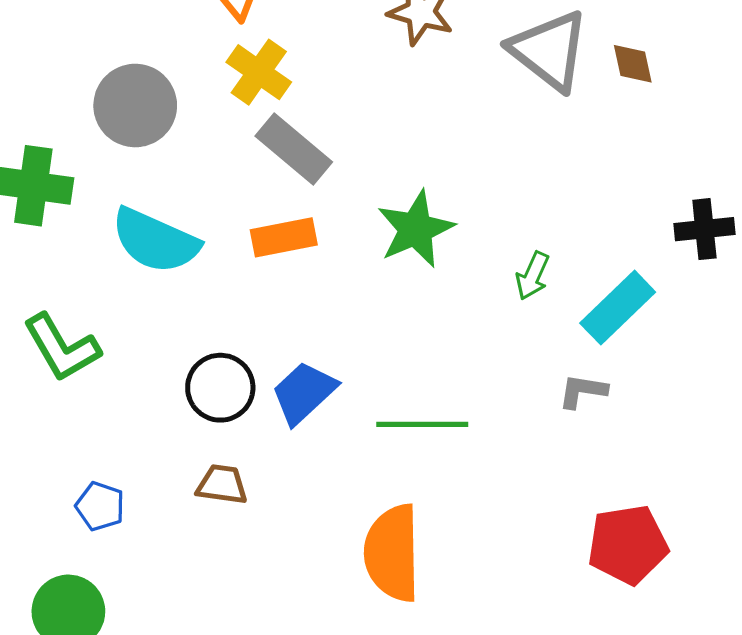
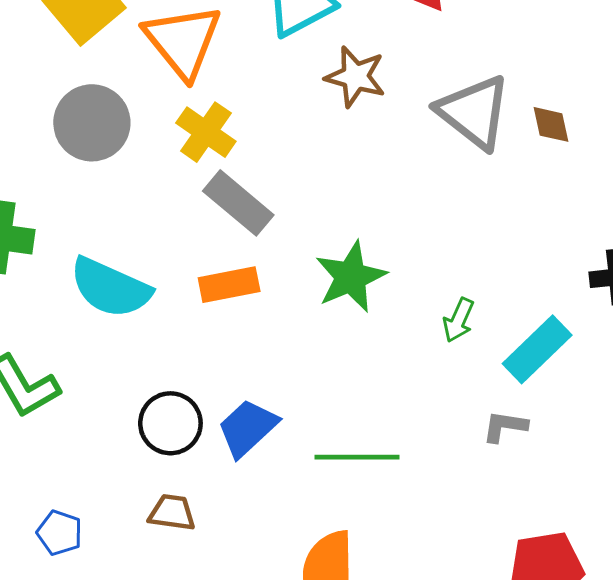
gray circle: (135, 106) -> (92, 123), moved

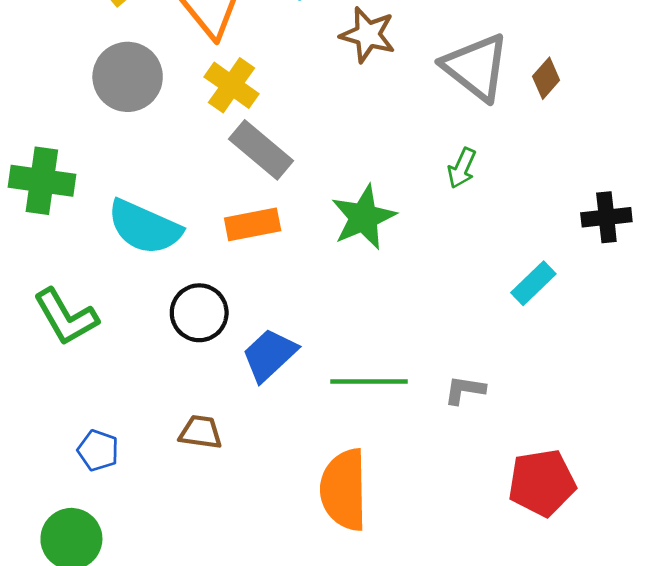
brown diamond: (551, 124) -> (546, 78), turned 54
green arrow: (459, 320) -> (462, 168), moved
cyan rectangle: (537, 349) -> (533, 283), size x0.7
black circle: (170, 423) -> (199, 313), moved
gray L-shape: (505, 426) -> (465, 390), moved

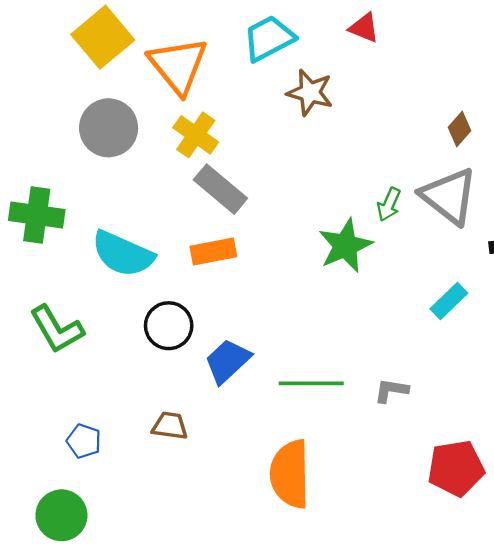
gray triangle: (476, 67) -> (449, 196), moved
green star: (364, 217) -> (345, 246), moved

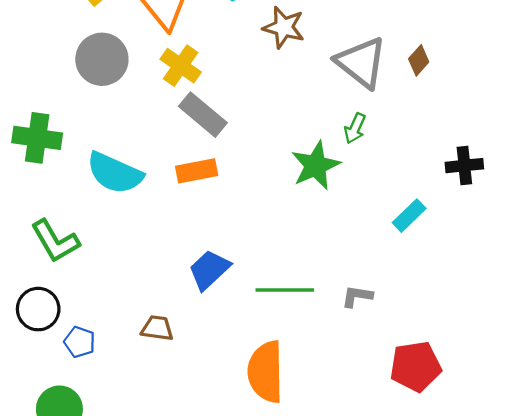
gray triangle: (449, 196) -> (361, 62), moved
black circle: (169, 326) -> (38, 309), moved

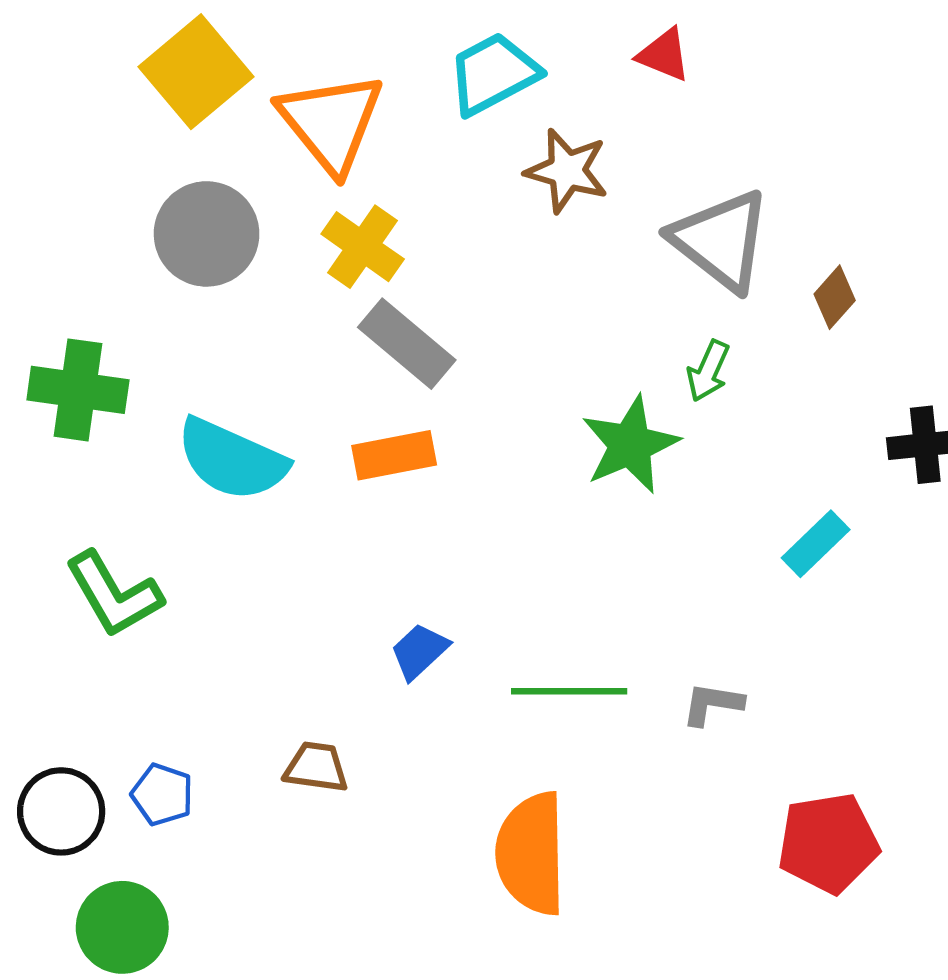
brown diamond: (419, 60) -> (835, 297), moved
blue trapezoid: (209, 270) -> (419, 651), size x0.7
black circle: (38, 309) -> (61, 811), moved

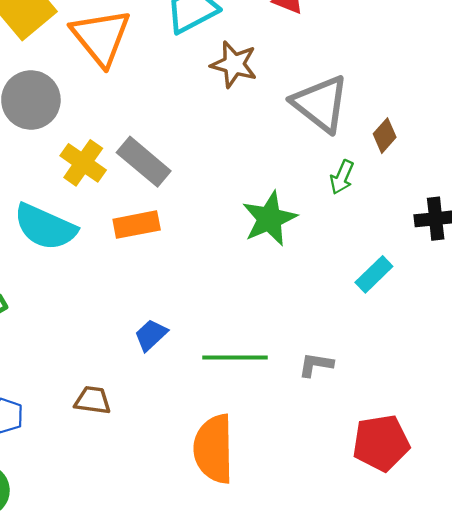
yellow cross: (363, 247) -> (83, 163), moved
green arrow: (708, 371) -> (342, 177), moved

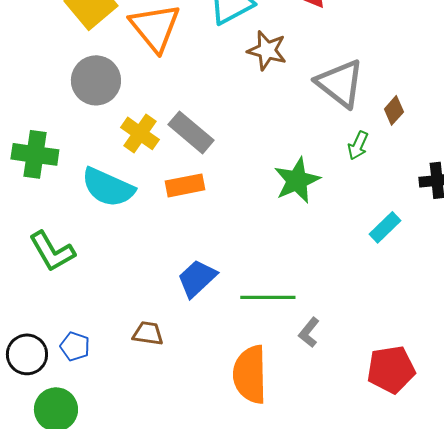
blue trapezoid: (151, 335) -> (197, 278), size x1.4
gray L-shape: (316, 365) -> (309, 332), moved, turned -60

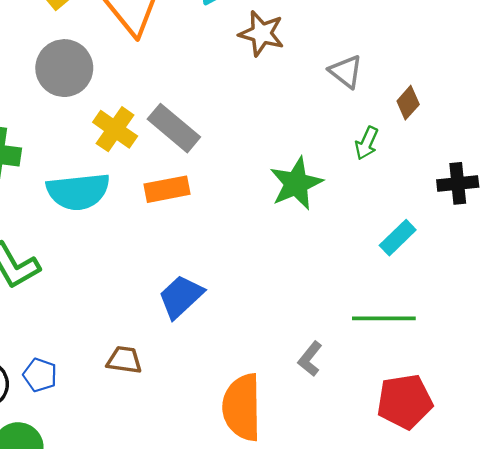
gray triangle: (340, 83) -> (346, 72), size x0.6
cyan semicircle: (108, 187) -> (78, 192), turned -30
green line: (268, 297) -> (384, 318), moved

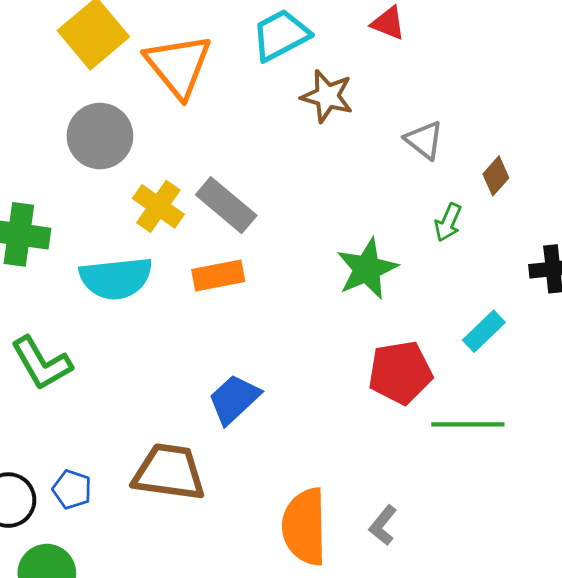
gray L-shape: (310, 359) -> (383, 525), moved
brown trapezoid: (124, 360) -> (169, 472), size x1.8
red pentagon: (405, 402) -> (400, 373), moved

